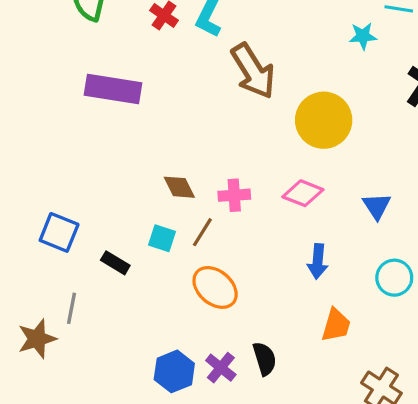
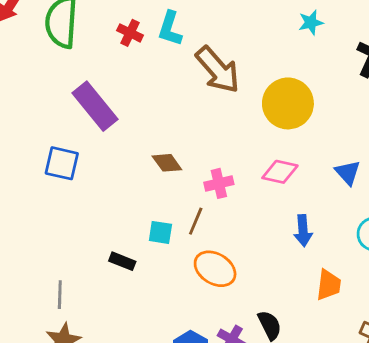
purple rectangle: (113, 89) -> (95, 106), turned 51
brown diamond: (179, 187) -> (167, 163), moved
blue square: (59, 232) -> (62, 163), moved
gray line: (72, 308) -> (60, 295), moved

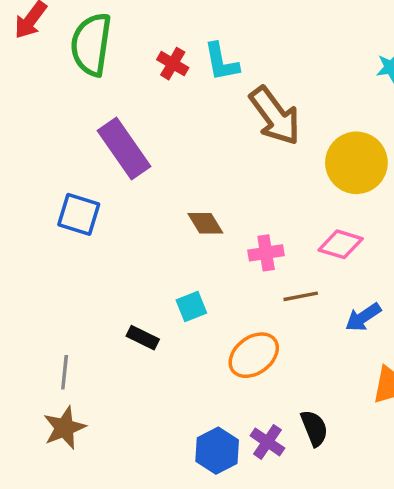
cyan L-shape: (170, 29) -> (221, 62), turned -33
brown line: (196, 221) -> (301, 296), moved, turned 52
blue arrow: (303, 231) -> (363, 317), turned 56
cyan square: (160, 232) -> (191, 306), turned -35
orange ellipse: (215, 269) -> (254, 355), turned -72

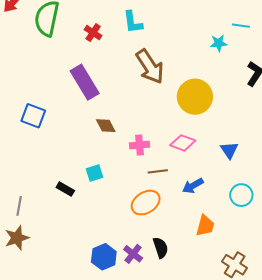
cyan L-shape: (221, 62) -> (133, 22), moved
purple rectangle: (124, 149) -> (85, 82), moved
orange ellipse: (254, 355) -> (146, 203), moved

